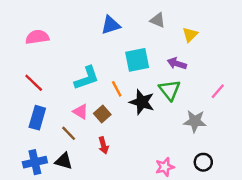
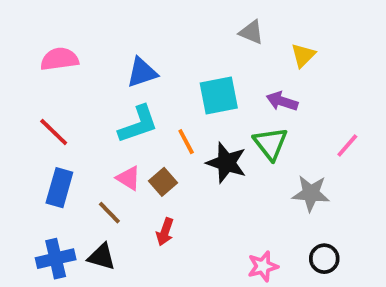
blue triangle: (111, 25) -> (142, 72), moved
red arrow: (103, 145) -> (165, 232), turned 35

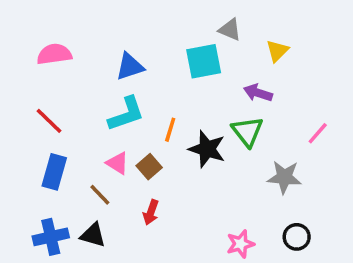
cyan square: (219, 96) -> (204, 61), moved
orange line: (186, 142) -> (170, 130), turned 45

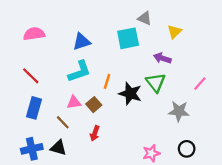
pink triangle: (117, 163) -> (74, 102), turned -40

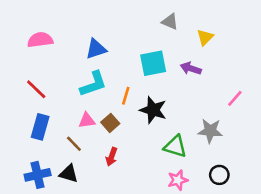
cyan square: (128, 38) -> (153, 63), moved
green triangle: (156, 82) -> (175, 146), moved, turned -35

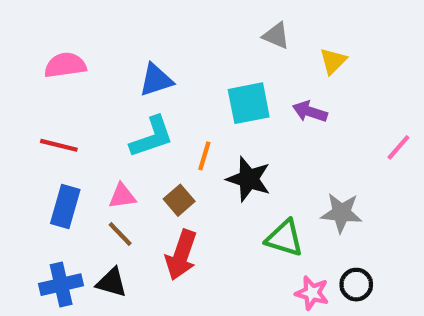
red line: (36, 89) -> (59, 145), turned -30
pink line: (235, 98) -> (398, 147), moved
pink triangle: (87, 120) -> (122, 196), moved
red arrow: (112, 157) -> (181, 255), size x1.6
pink star: (178, 180) -> (312, 293), moved, turned 30

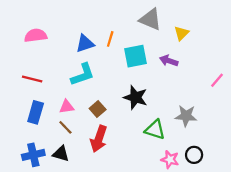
gray triangle: (276, 36) -> (150, 19), size x1.5
orange line: (204, 156) -> (110, 39), moved

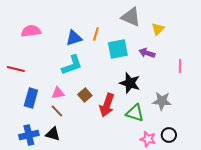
red line: (32, 79) -> (16, 69), moved
pink line: (217, 80) -> (180, 66), moved, turned -40
black star: (135, 97) -> (130, 83), moved
red arrow: (99, 139) -> (107, 105), moved

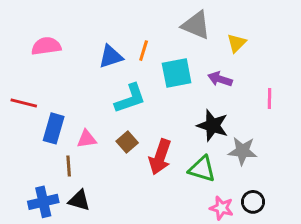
cyan L-shape: (72, 65) -> (130, 99), moved
black star: (130, 83) -> (213, 125), moved
blue rectangle: (31, 98) -> (54, 128), moved
brown line: (57, 111) -> (69, 166), moved, turned 40

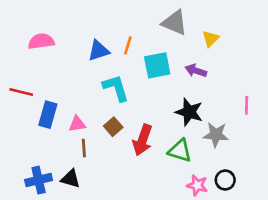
cyan L-shape: (130, 99) -> (116, 88), turned -88
pink line: (269, 99) -> (247, 105), moved
brown line: (69, 166) -> (84, 148), moved

